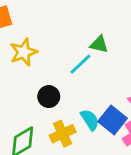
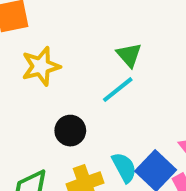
green triangle: (99, 44) -> (129, 55), moved, turned 30

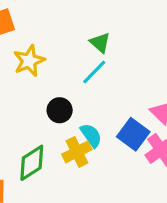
cyan semicircle: (124, 167) -> (91, 135), moved

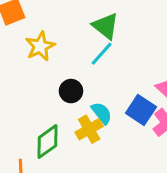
green triangle: (100, 43) -> (106, 26), size x1.4

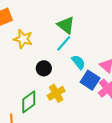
yellow star: (40, 46) -> (23, 39), turned -30
cyan semicircle: (102, 113) -> (78, 62), moved

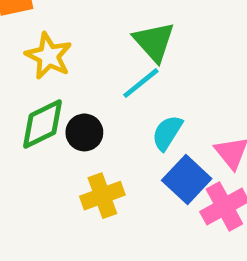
cyan semicircle: (78, 62) -> (167, 133), turned -119
green diamond: (29, 102) -> (43, 124), moved

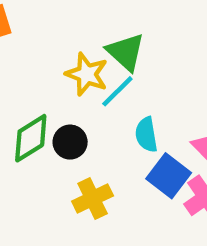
yellow star: (49, 56) -> (87, 74), moved
cyan semicircle: (167, 133) -> (146, 135), turned -36

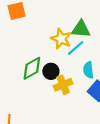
green triangle: (126, 52) -> (81, 29), turned -42
yellow cross: (93, 198) -> (63, 85), moved

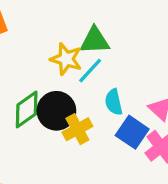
black circle: (51, 71) -> (56, 111), size x1.5

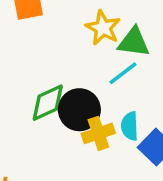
yellow star: (66, 59) -> (103, 28), moved
cyan semicircle: (114, 102) -> (130, 126), moved

